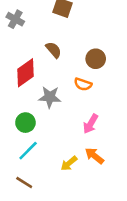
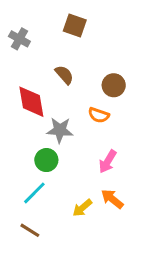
red diamond: (25, 73) -> (31, 102), turned -64
green circle: (25, 123) -> (46, 160), moved

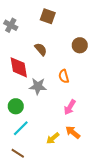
brown circle: (114, 85) -> (80, 45), moved
orange semicircle: (99, 115) -> (64, 76), turned 56
green circle: (46, 160) -> (16, 106), moved

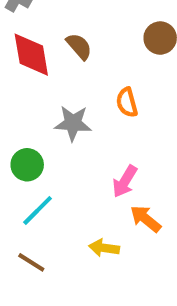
red diamond: (19, 67) -> (31, 55), moved
pink arrow: (70, 107) -> (125, 181), moved
yellow arrow: (53, 138) -> (104, 248), moved, turned 48

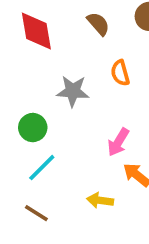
brown semicircle: (79, 46) -> (98, 24), moved

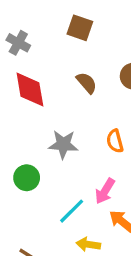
orange semicircle: (120, 73) -> (115, 141), moved
cyan line: (42, 168) -> (72, 211), moved

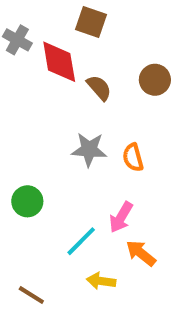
red diamond: (30, 89) -> (59, 62), moved
gray star: (63, 144) -> (89, 149), moved

